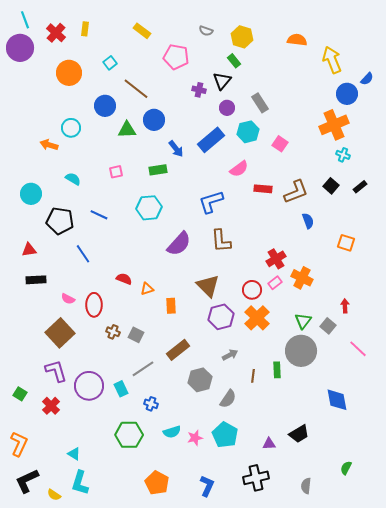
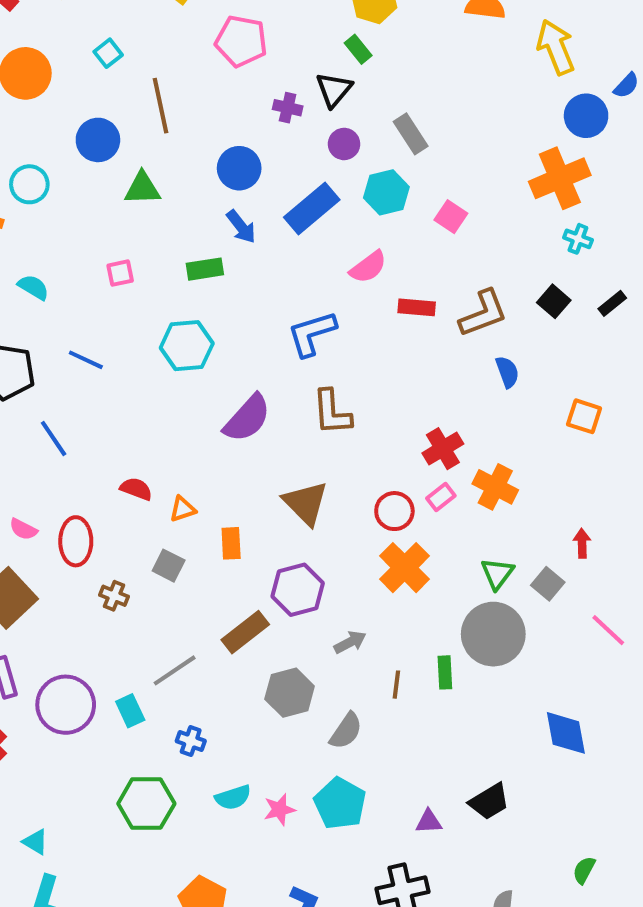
brown line: (136, 89) -> (160, 106), turned 40
blue circle: (154, 120) -> (239, 168), moved
purple hexagon: (221, 317) -> (298, 590), moved
gray square: (136, 335) -> (169, 566), moved

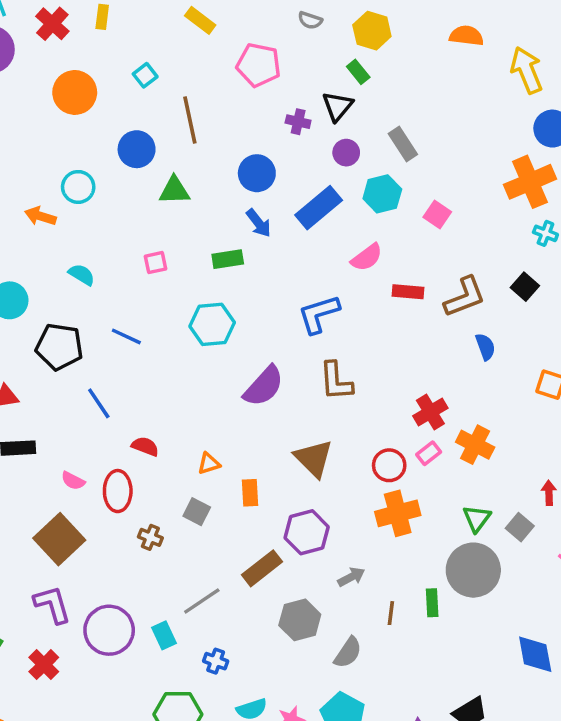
red semicircle: (136, 489) -> (145, 446), moved
orange cross: (405, 568) -> (398, 513), turned 30

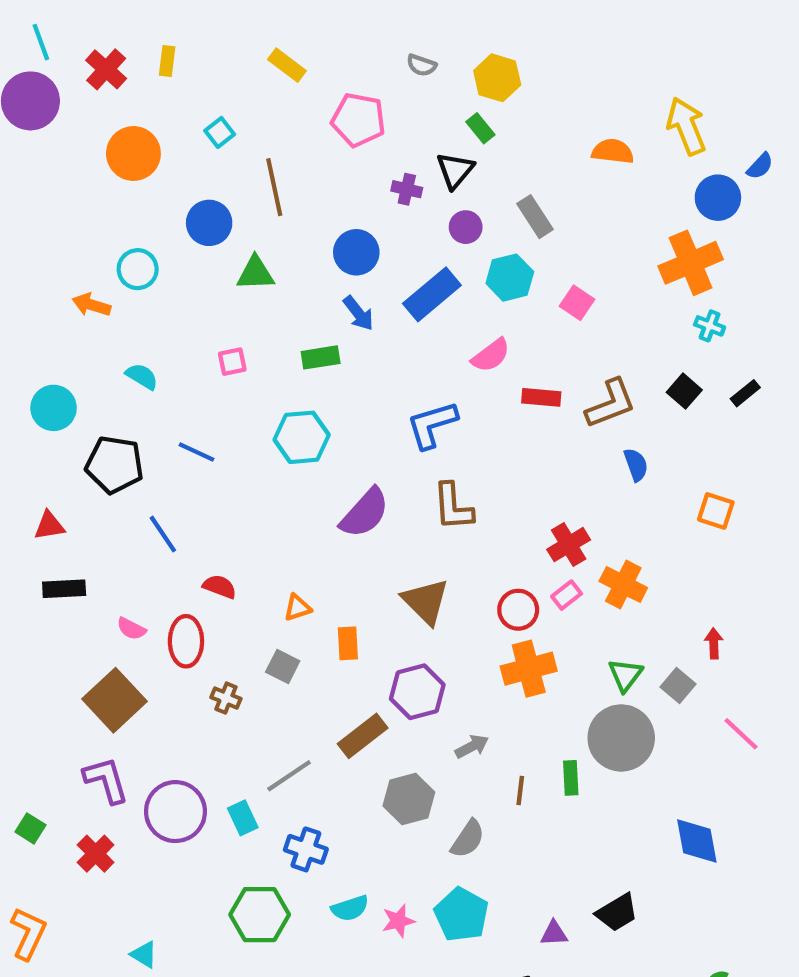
orange semicircle: (466, 36) -> (613, 151), moved
blue cross: (216, 661) -> (306, 849), size x1.4

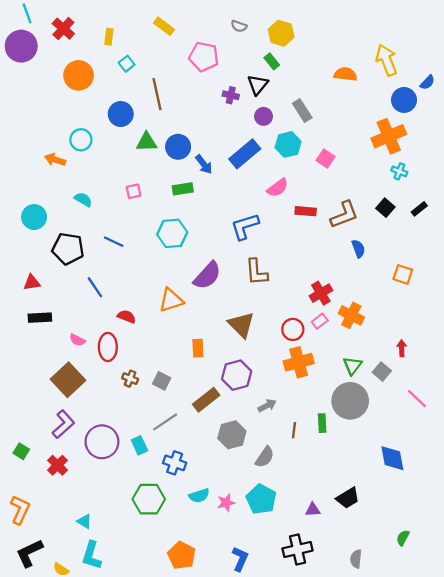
yellow rectangle: (167, 61) -> (109, 37), moved
blue circle: (356, 252) -> (178, 147), moved
orange triangle: (297, 608) -> (171, 300), moved, size x1.6
gray square: (283, 666) -> (162, 381), moved
purple L-shape: (106, 780) -> (63, 424), turned 64

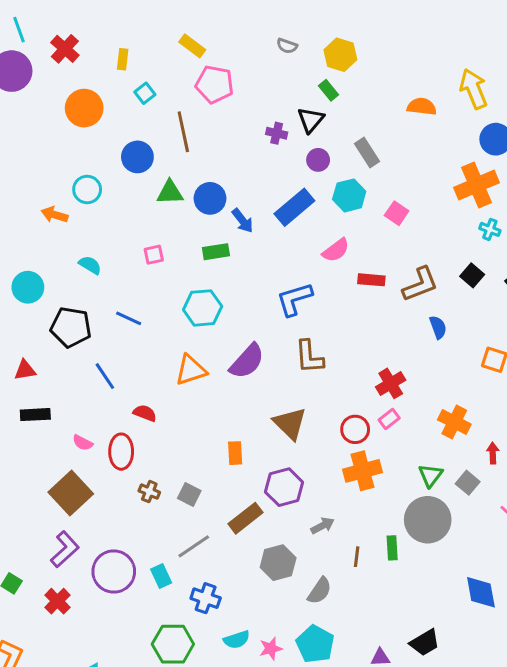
pink pentagon: (204, 57) -> (214, 84), moved
orange triangle: (171, 300) -> (191, 370), moved
orange cross: (351, 315) -> (454, 422), moved

